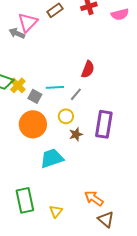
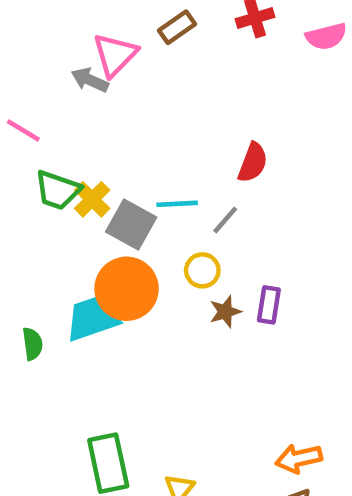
gray square: (35, 96) -> (131, 225), size x1.5
purple rectangle: (104, 124) -> (269, 305), moved, size x0.6
cyan trapezoid: (52, 158) -> (92, 319), moved
orange arrow: (94, 198) -> (299, 459), moved, turned -48

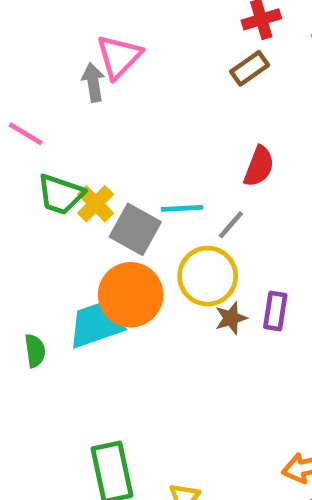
brown rectangle: (177, 27) -> (250, 68), moved
gray arrow: (90, 80) -> (93, 82), turned 57
yellow circle: (202, 270) -> (208, 276), size x1.6

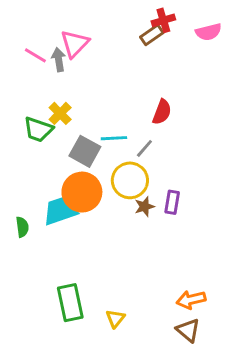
brown rectangle: (250, 68) -> (152, 35), moved
pink line: (26, 134) -> (35, 55), moved
yellow cross: (96, 204) -> (60, 113), moved

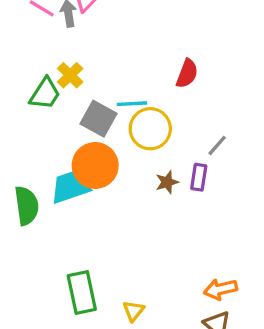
green trapezoid: (38, 129) -> (45, 94), turned -76
gray line: (144, 148) -> (217, 145), moved
yellow circle: (130, 180) -> (150, 129), moved
green semicircle: (22, 227) -> (27, 206), size x1.6

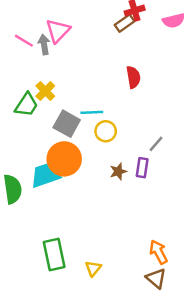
red semicircle: (187, 74) -> (133, 77), moved, turned -30
yellow circle: (150, 129) -> (106, 131), size x0.7
orange arrow: (220, 289) -> (158, 252), turned 75

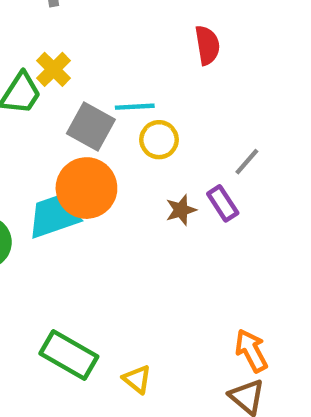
purple rectangle: (142, 168) -> (223, 203), turned -42
green rectangle: (54, 254) -> (69, 355), turned -48
yellow triangle: (93, 268) -> (137, 379), turned -30

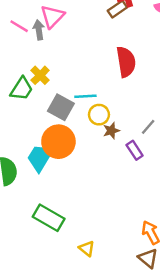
red semicircle: (207, 45) -> (126, 62), size x1.4
brown star: (181, 210) -> (111, 131), moved
cyan trapezoid: (54, 217) -> (40, 158), turned -40
green rectangle: (69, 355) -> (49, 218), moved

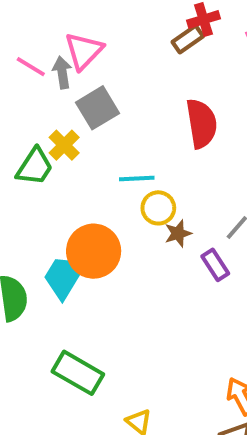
gray square: (61, 107) -> (97, 108), moved, turned 30

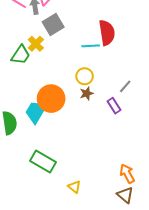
cyan line: (137, 178) -> (91, 46), moved
brown star: (178, 233) -> (87, 93), moved

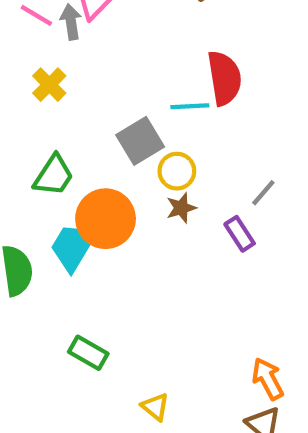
gray square: (53, 25) -> (140, 141), moved
yellow cross: (36, 44) -> (49, 85), moved
green trapezoid: (21, 55) -> (54, 175), moved
green rectangle: (43, 161) -> (88, 353), size x0.7

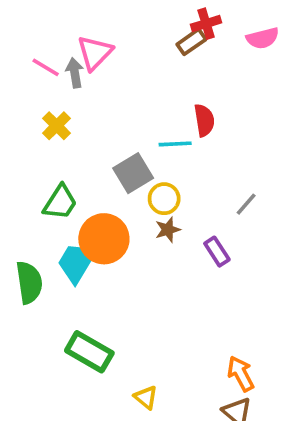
red semicircle: (224, 78) -> (204, 120), size x0.7
gray line: (263, 193) -> (246, 204), moved
green rectangle: (88, 353) -> (89, 352), size x1.4

